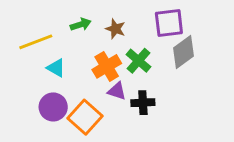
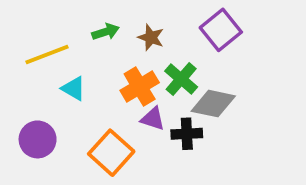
purple square: (169, 23) -> (221, 30), turned -32
gray diamond: (183, 52) -> (213, 104), moved, turned 48
purple circle: (53, 107) -> (38, 139), moved

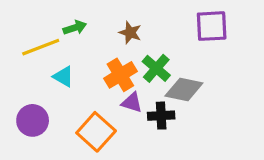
purple square: (221, 30) -> (212, 26), moved, turned 36
green arrow: (106, 32) -> (75, 28), moved

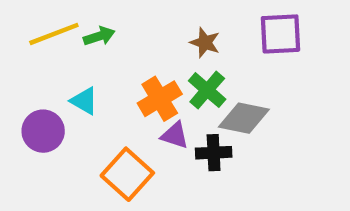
brown star: (130, 33) -> (205, 43), moved
yellow line: (41, 47) -> (54, 34), moved
purple circle: (33, 120) -> (43, 131), moved

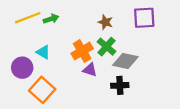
black cross: (214, 153) -> (120, 85), moved
orange square: (127, 174) -> (42, 90), moved

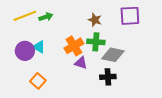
green cross: (107, 47) -> (96, 42), turned -36
purple circle: (22, 68) -> (25, 51), moved
orange square: (42, 90) -> (38, 81), size x0.7

